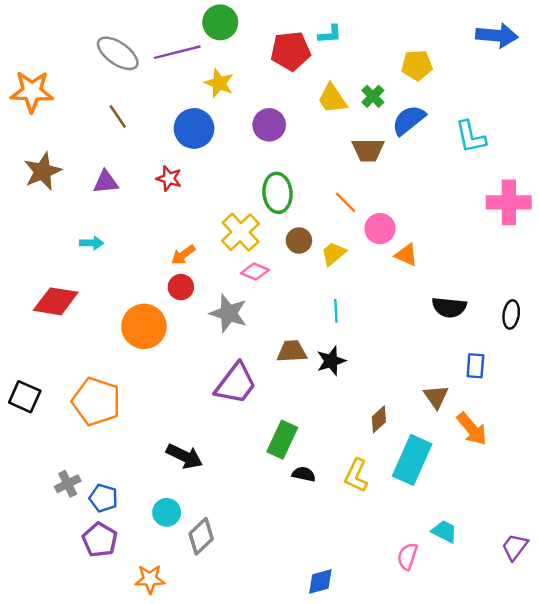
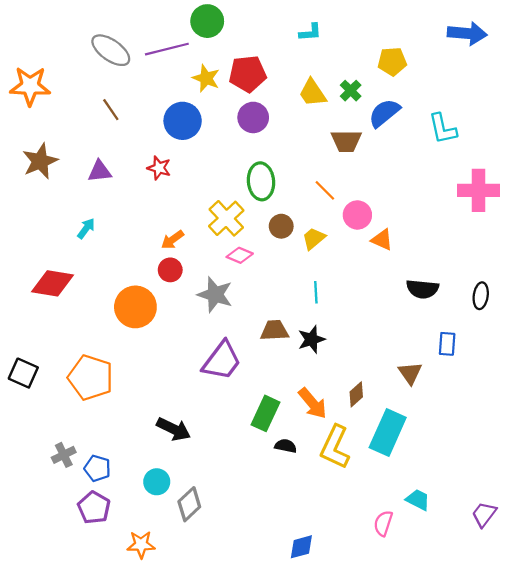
red pentagon: (291, 51) -> (248, 74), moved
cyan arrow: (91, 243) -> (86, 228), turned -55
orange arrow: (472, 429) -> (313, 403), moved
yellow L-shape: (356, 475) -> (335, 447), size x1.4

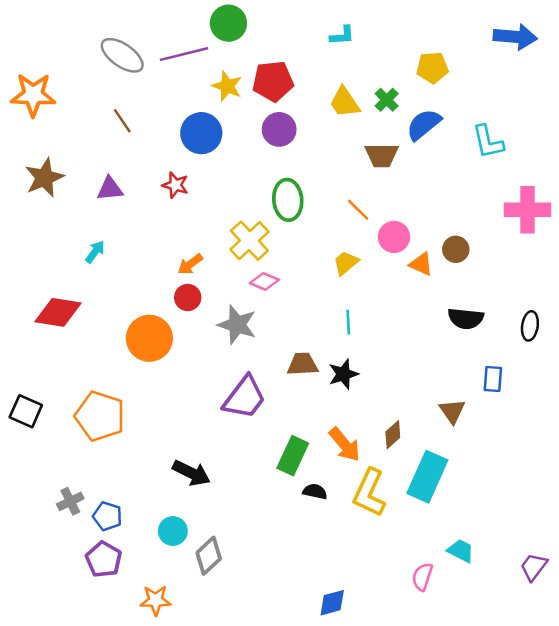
brown circle: (281, 226) -> (456, 249), moved

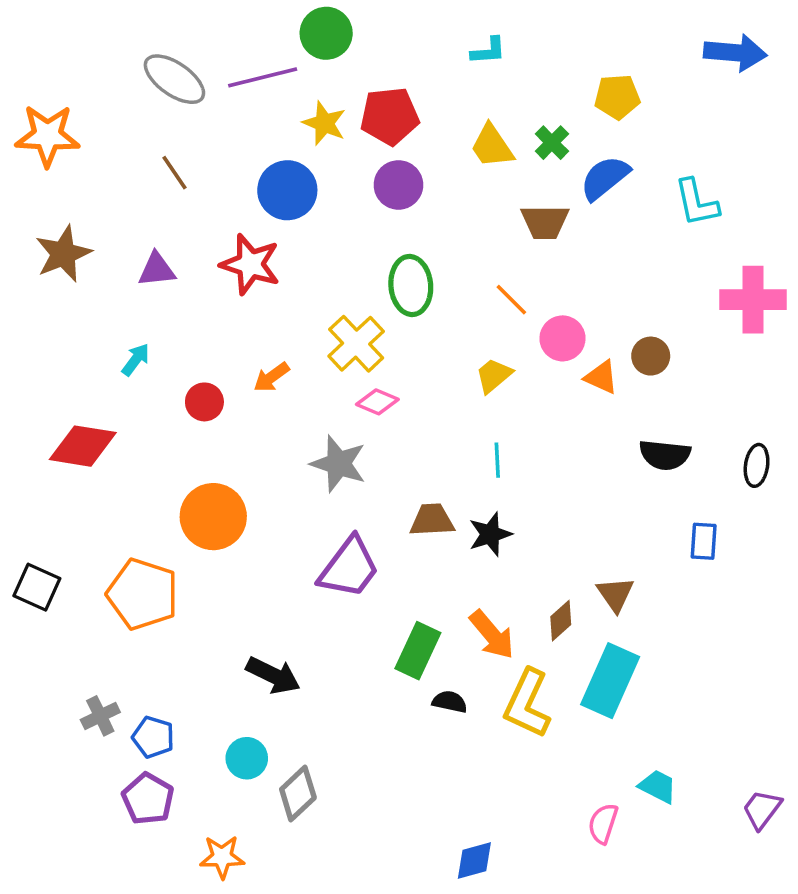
red star: (175, 185) -> (250, 264), size x1.6
red circle: (188, 297) -> (204, 402), moved
orange circle: (149, 338) -> (213, 517), moved
brown triangle: (452, 411) -> (615, 594), moved

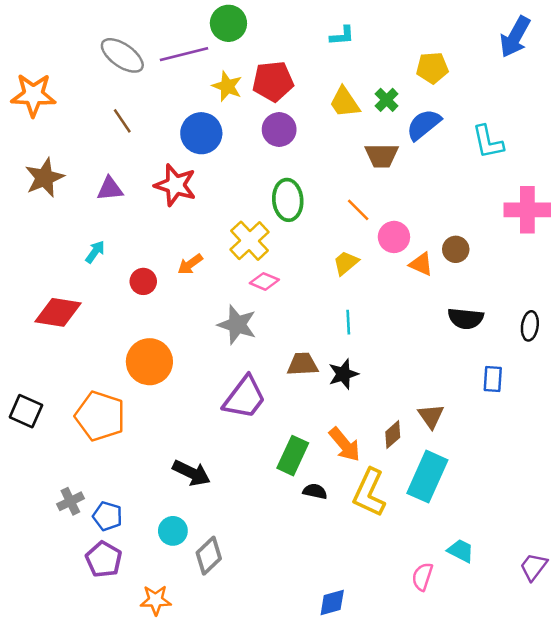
blue arrow: (735, 53) -> (515, 37), turned 114

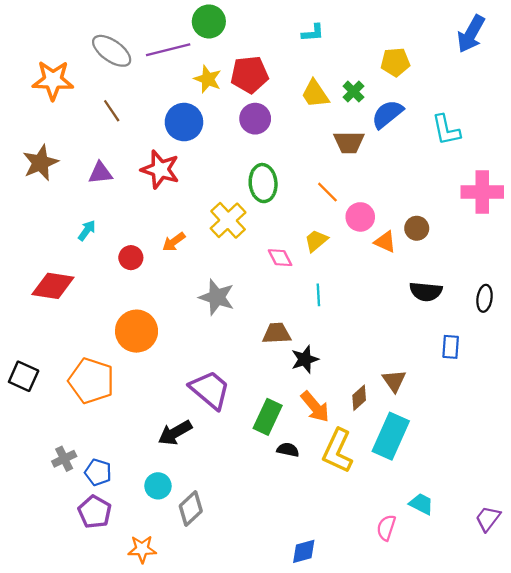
orange star: (33, 95) -> (53, 80), moved
pink diamond: (264, 281) -> (280, 258), moved, turned 40
black star: (343, 374) -> (305, 359), moved
purple trapezoid: (245, 398) -> (210, 390), moved, turned -87
black arrow: (191, 473) -> (175, 433), turned 124

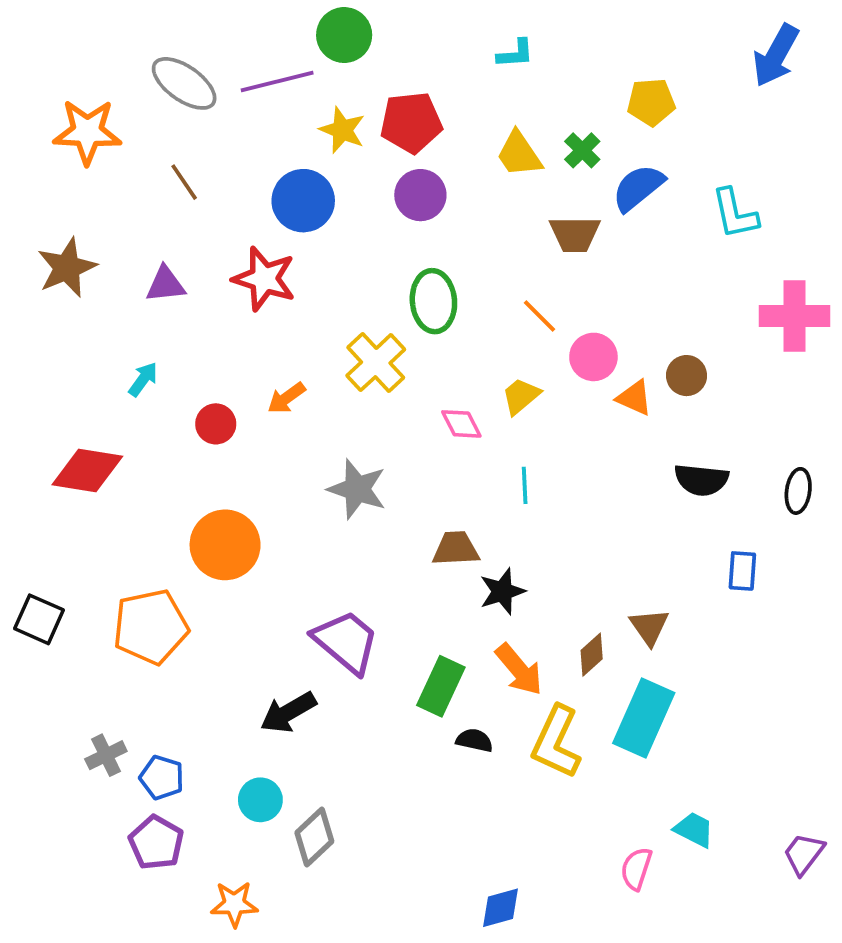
orange pentagon: (91, 381) -> (151, 627), turned -30

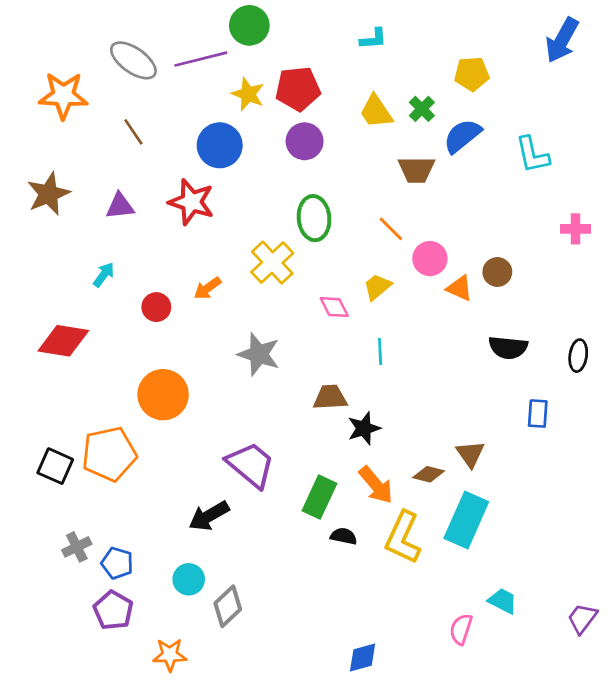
pink cross: (794, 316) -> (575, 229), size x0.6
black square: (39, 619) -> (55, 466), moved
brown diamond: (592, 655) -> (429, 474), turned 56

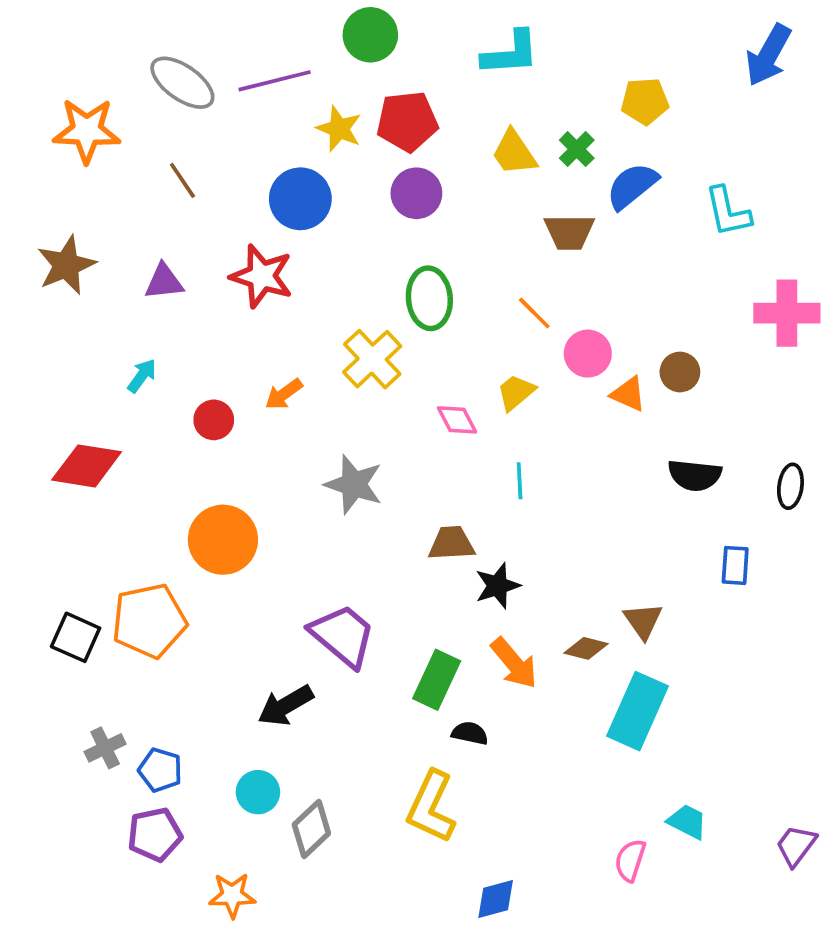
green circle: (249, 25) -> (370, 35), moved
cyan L-shape: (373, 39) -> (510, 53), size x1.6
pink cross: (575, 229) -> (787, 313), size x1.6
yellow L-shape: (403, 538) -> (431, 807), moved
purple pentagon: (113, 610) -> (155, 834), turned 30

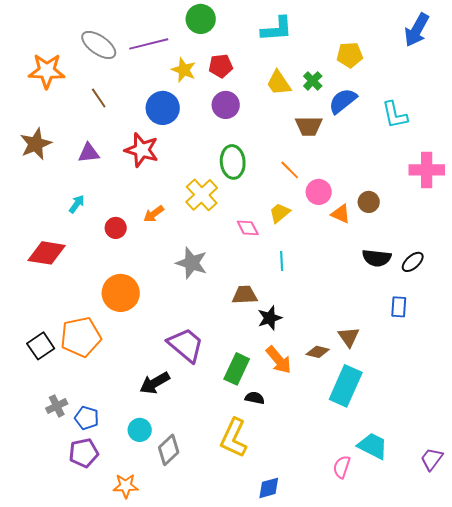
red pentagon: (407, 121) -> (221, 66), size x0.7
black ellipse: (790, 486) -> (413, 262), moved, turned 40
black square: (76, 637) -> (41, 346), turned 32
cyan trapezoid: (687, 822) -> (373, 446), size x1.4

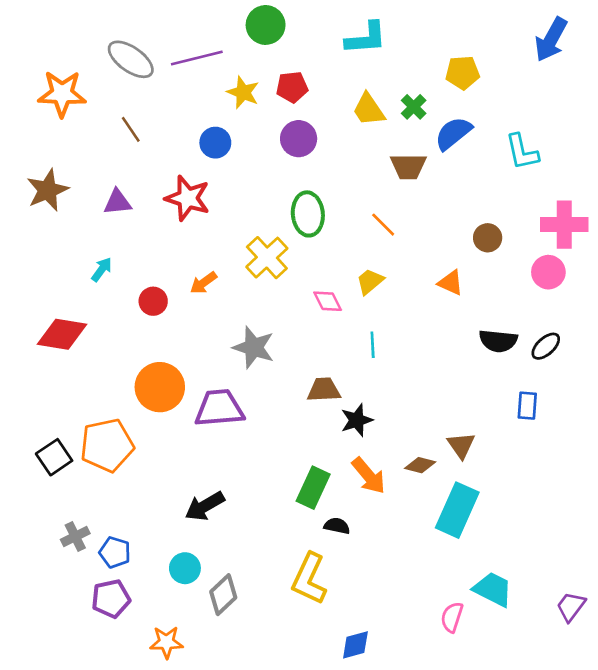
blue circle: (163, 108) -> (215, 143), size x0.7
pink circle: (319, 192) -> (548, 272), moved
brown circle: (369, 202) -> (488, 238), moved
purple trapezoid: (186, 345) -> (219, 408), moved, turned -45

